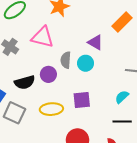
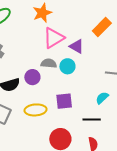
pink triangle: (43, 37) -> (54, 38), moved, turned -45
gray semicircle: (66, 60) -> (49, 63), turned 91
black line: (122, 122) -> (92, 120), moved

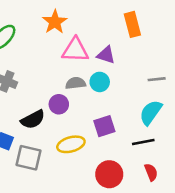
orange rectangle: (102, 27) -> (132, 24), turned -48
pink triangle: (54, 38) -> (75, 50), turned 45
cyan semicircle: (102, 98) -> (151, 112), size x1.5

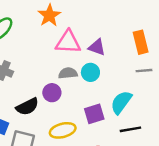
orange rectangle: (132, 24) -> (141, 42), moved
cyan semicircle: (151, 112) -> (121, 102), moved

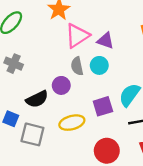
pink triangle: (68, 42) -> (77, 36), turned -36
gray semicircle: (68, 73) -> (77, 66), turned -96

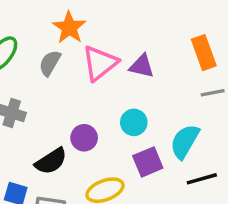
cyan circle: (99, 65) -> (134, 122), moved
gray semicircle: (77, 66) -> (50, 63), moved, turned 48

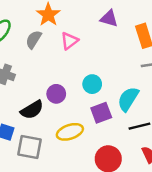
pink triangle: (100, 63) -> (69, 41), size x0.7
purple triangle: (142, 66) -> (109, 18), moved

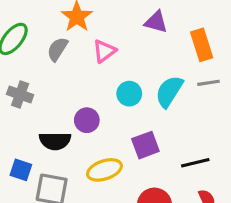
cyan circle: (92, 84) -> (129, 94), moved
cyan semicircle: (128, 99) -> (169, 91), moved
black semicircle: (32, 110) -> (55, 141), turned 30

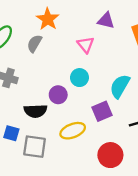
pink triangle: (104, 51) -> (86, 45), moved, turned -30
cyan semicircle: (169, 91) -> (120, 86), moved
cyan circle: (129, 94) -> (79, 78), moved

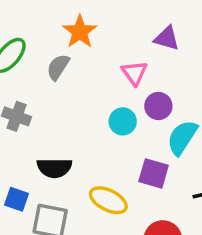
purple circle: (58, 95) -> (158, 106), moved
purple square: (102, 111) -> (154, 173), turned 36
yellow ellipse: (73, 131) -> (108, 200), turned 45

